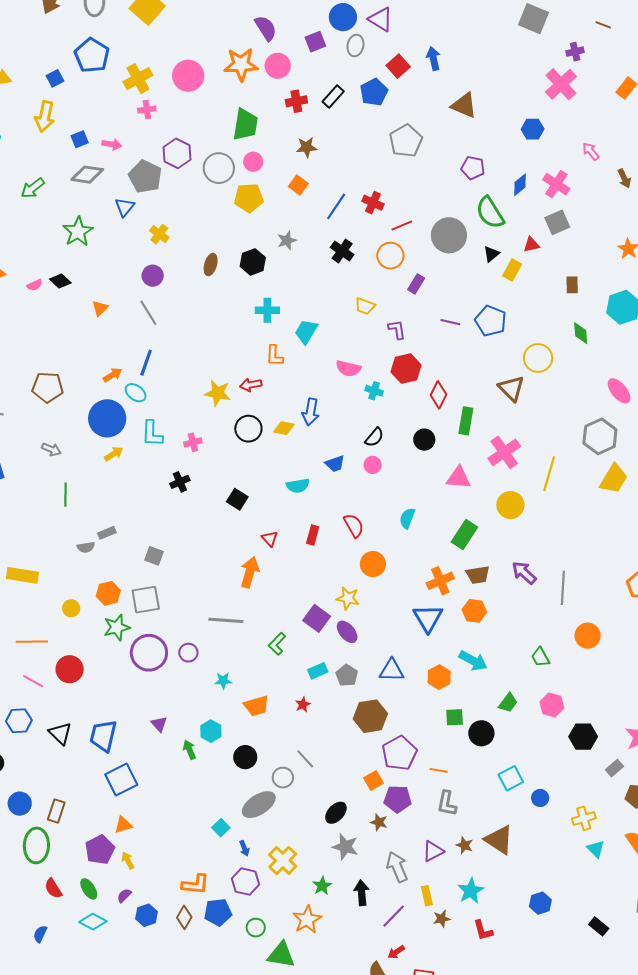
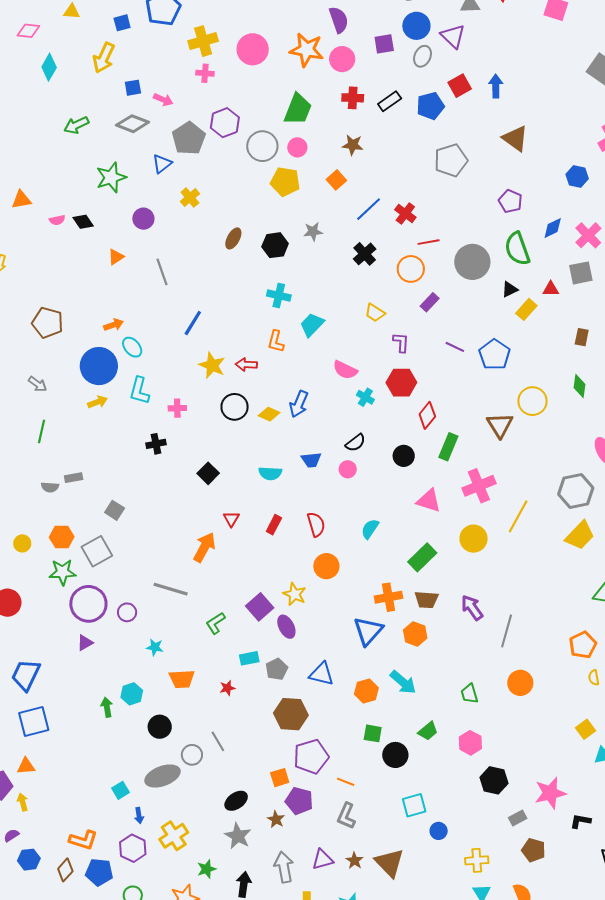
purple circle: (153, 276) -> (143, 219), moved
blue line: (146, 363) -> (193, 323), moved
gray square: (146, 600) -> (97, 551), turned -32
purple triangle: (159, 724) -> (85, 643), moved, turned 30

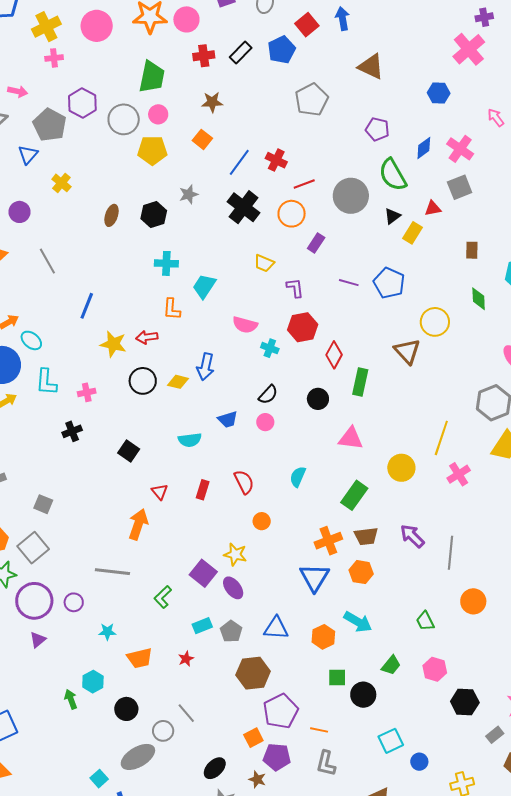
black cross: (365, 254) -> (243, 207), size x1.4
pink cross: (479, 486) -> (459, 474), moved, size x0.7
orange circle: (326, 566) -> (262, 521), size x0.7

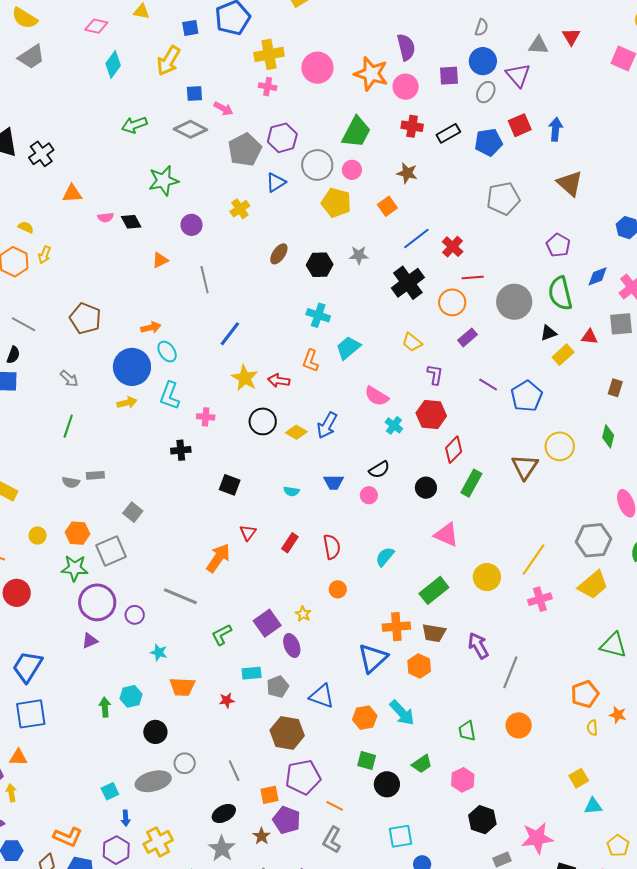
blue triangle: (28, 155) -> (276, 182), moved
cyan semicircle: (190, 440) -> (291, 491), size x0.7
black square: (129, 451) -> (230, 485), turned -30
yellow star: (235, 554) -> (303, 614), size x0.7
gray line: (186, 713) -> (234, 771), moved

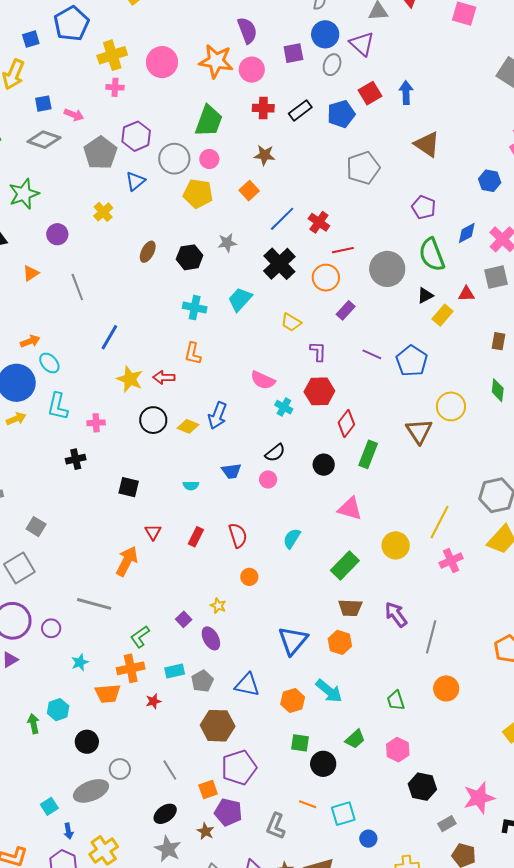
cyan trapezoid: (348, 348) -> (240, 299), moved
purple square: (267, 623) -> (184, 619), size x0.6
orange cross: (396, 627) -> (131, 668), moved
cyan star: (159, 652) -> (80, 662), turned -30
orange line: (335, 806) -> (308, 804), moved

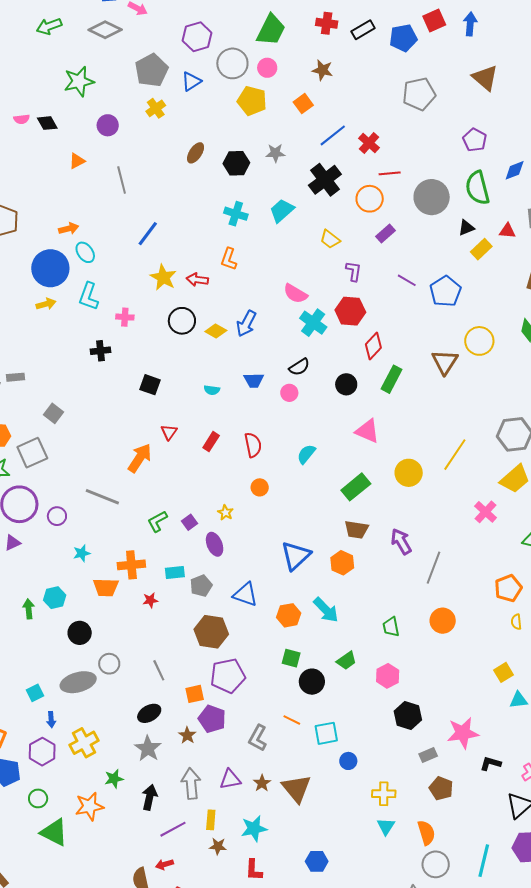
gray pentagon: (100, 153) -> (151, 70), moved
cyan cross: (284, 407) -> (313, 323), size x1.5
pink cross: (451, 561) -> (486, 512), moved, turned -30
green L-shape: (140, 637) -> (157, 521), moved

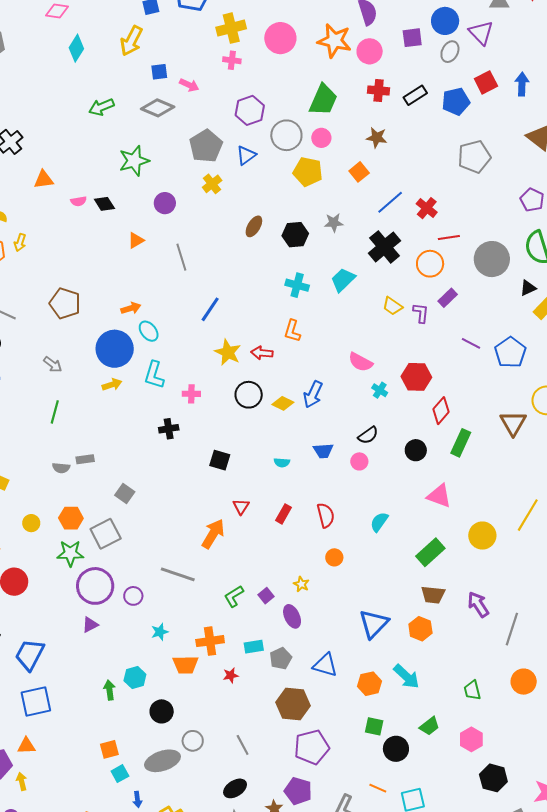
purple L-shape: (353, 271) -> (421, 313), moved
cyan cross: (313, 323) -> (380, 390), size x0.6
orange square: (195, 694) -> (109, 749), moved

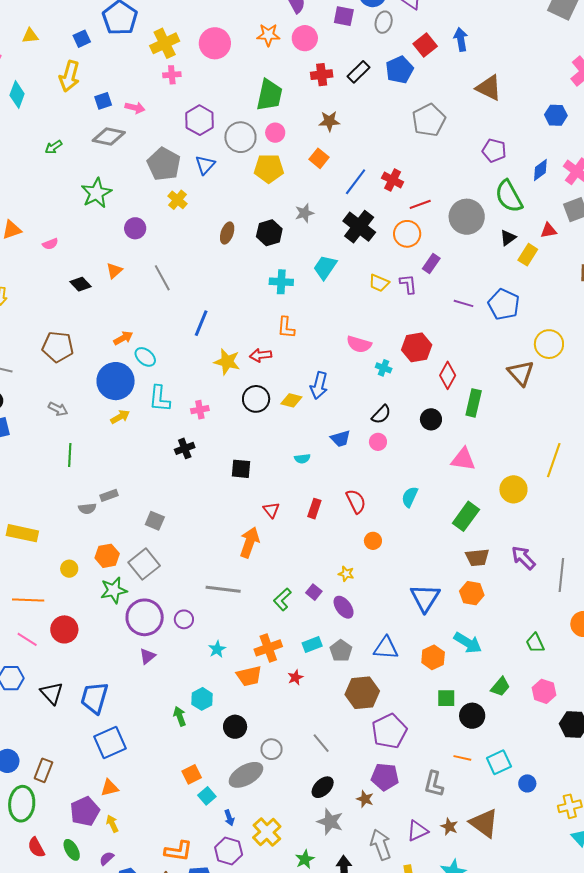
purple square: (412, 38) -> (344, 16), turned 30
orange star: (334, 41) -> (268, 35), size x0.7
green arrow: (101, 107) -> (54, 147), size x0.7
black diamond: (104, 204) -> (81, 284), moved

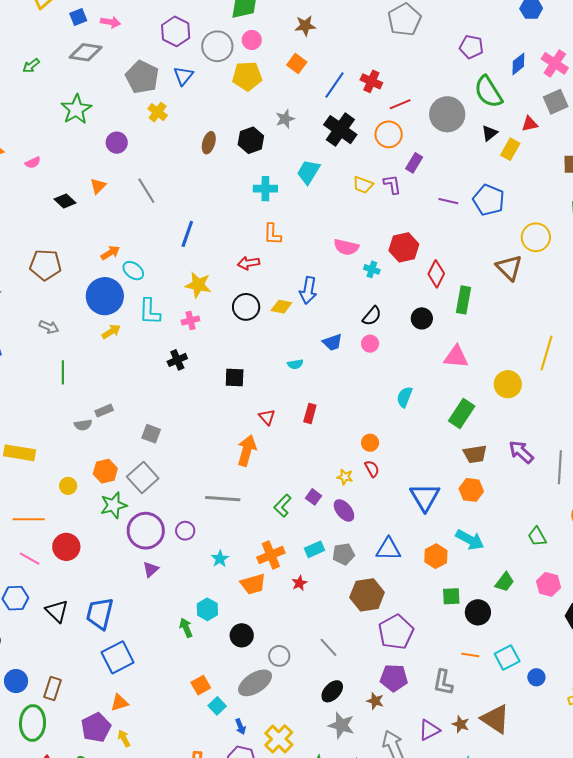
yellow star: (227, 362) -> (198, 285), moved
red semicircle: (356, 501) -> (372, 469), moved, size x0.7
gray pentagon: (341, 651) -> (344, 554), turned 30

